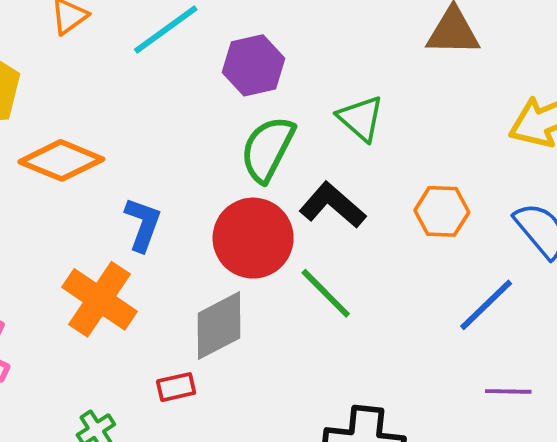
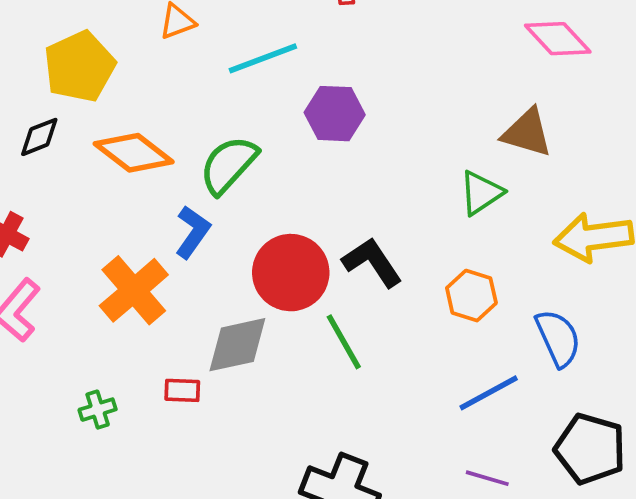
green triangle: (361, 118) -> (481, 193), moved, turned 30
green semicircle: (268, 149) -> (229, 165), moved

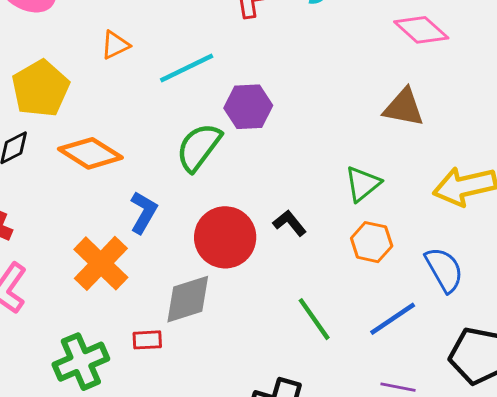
green semicircle: (229, 165) -> (199, 147), moved
green triangle: (481, 193) -> (363, 184), moved
black L-shape: (372, 262) -> (290, 223), size x0.7
green line: (344, 342) -> (314, 319), moved
green cross: (98, 410) -> (81, 362), size x1.8

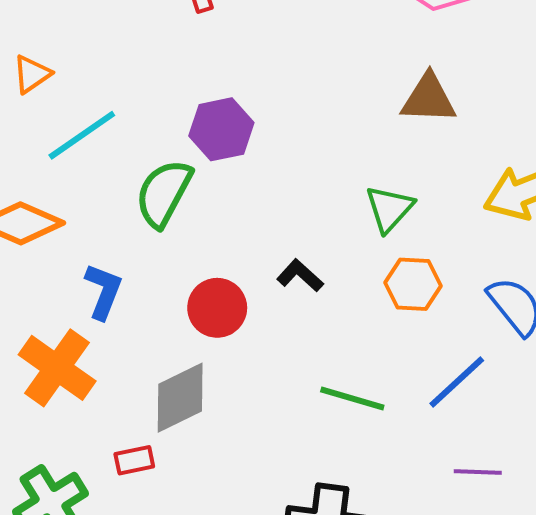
cyan line: (187, 68) -> (82, 135), moved
red circle: (225, 237) -> (217, 308), size x0.7
green line: (314, 319) -> (352, 398), turned -30

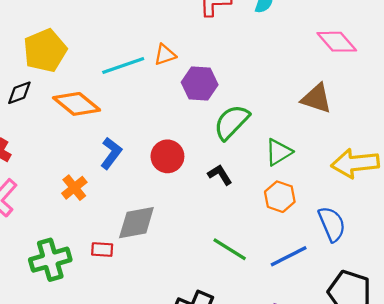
orange triangle: (32, 74) -> (165, 55), moved
green semicircle: (164, 193) -> (232, 122), moved
red circle: (217, 308) -> (167, 156), moved
orange cross: (57, 368) -> (74, 188), size x0.6

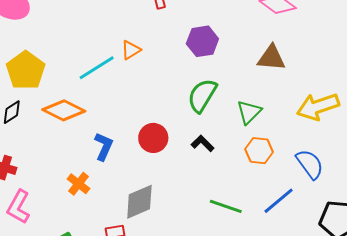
purple hexagon: (200, 84) -> (202, 41), moved

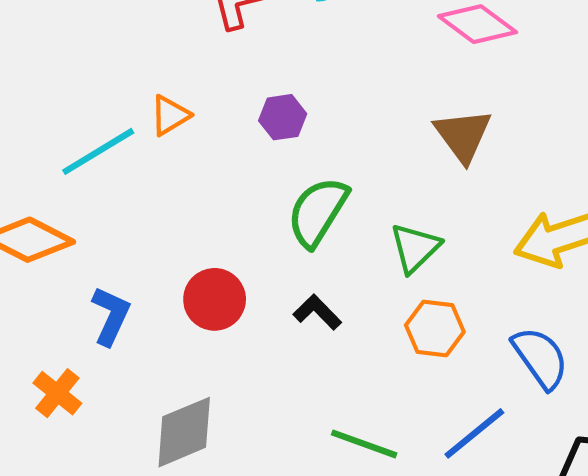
purple hexagon: (202, 41) -> (283, 117), moved, size x0.7
brown triangle: (271, 58) -> (463, 135), turned 48

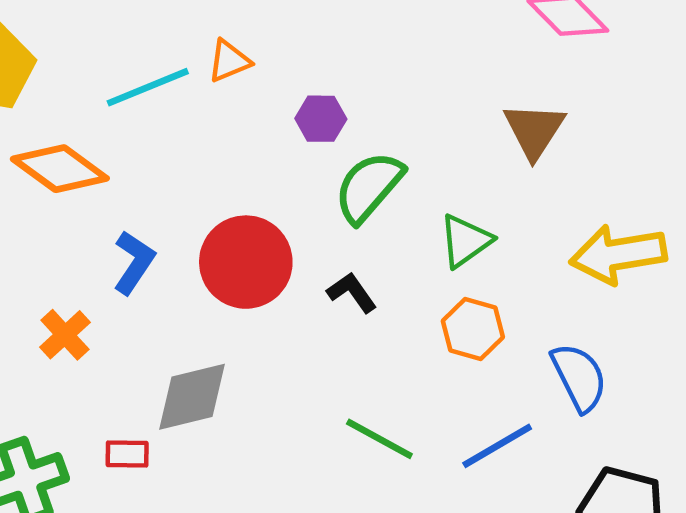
purple hexagon: (283, 117) -> (321, 119), moved
red circle: (215, 299) -> (246, 262), size x1.4

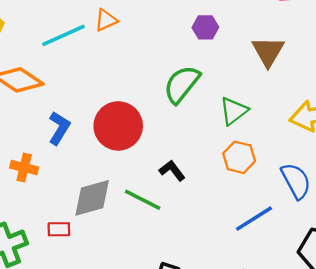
purple hexagon: (321, 119) -> (205, 27), moved
black L-shape: (352, 292) -> (172, 170), moved
orange cross: (65, 335) -> (24, 167), turned -32
green line: (379, 439) -> (143, 200), moved

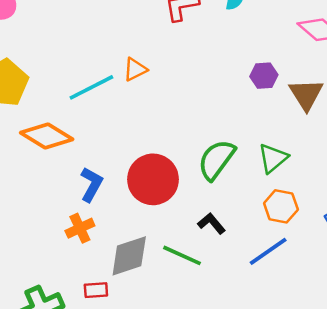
purple hexagon: (205, 27) -> (264, 76), moved
green semicircle: (182, 84) -> (216, 160), moved
orange cross: (24, 167) -> (80, 228), moved, turned -36
blue line: (254, 219) -> (268, 251), moved

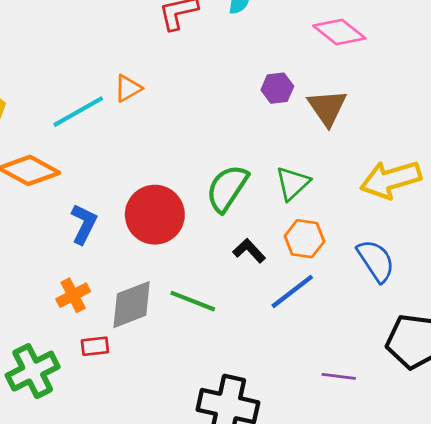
black L-shape: (211, 223) -> (249, 251), moved
orange cross: (80, 228) -> (73, 295), moved

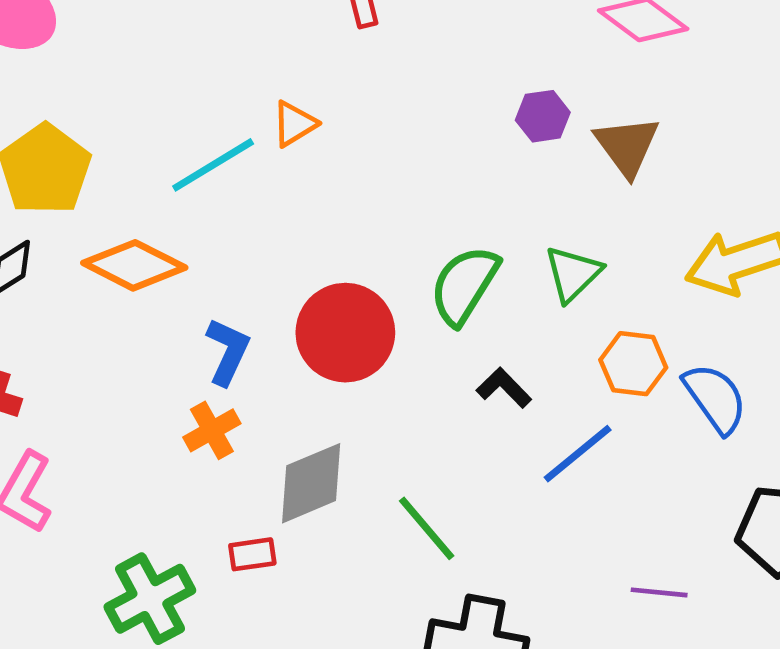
orange hexagon: (304, 239) -> (633, 364), moved
orange cross: (73, 295) -> (212, 430), moved
green line: (193, 301) -> (427, 528), moved, turned 30

